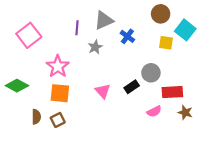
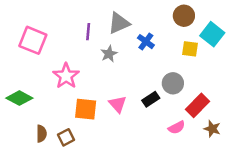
pink square: (29, 35) -> (33, 40), turned -30
red rectangle: (172, 92) -> (197, 105), turned -42
orange square: (60, 93) -> (86, 109), moved

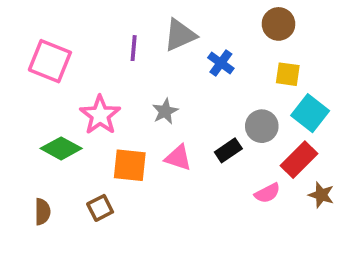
cyan square: (212, 34) -> (310, 113), moved
gray star: (109, 54) -> (165, 111), moved
green diamond: (19, 98) -> (61, 148), moved
pink triangle: (118, 104) -> (178, 158), turned -30
brown semicircle: (41, 134) -> (42, 212), moved

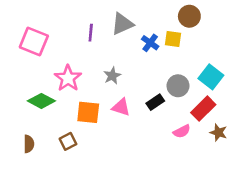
yellow square: (288, 74) -> (173, 39), moved

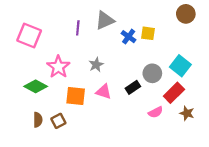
brown circle: (189, 16) -> (186, 14), moved
brown semicircle: (29, 144) -> (38, 120), moved

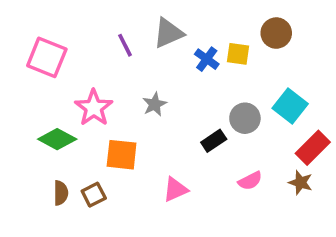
brown circle: (186, 14) -> (276, 33), moved
purple line: (78, 28) -> (125, 45), turned -32
pink triangle: (104, 92) -> (175, 189), moved, turned -42
red rectangle: (174, 93) -> (313, 148), moved

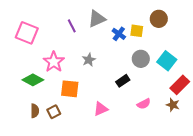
gray circle: (245, 118) -> (141, 59), moved

